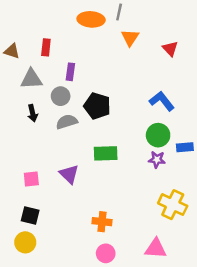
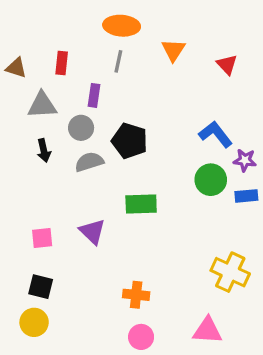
gray line: (119, 12) -> (118, 61), moved
purple star: (157, 160) -> (245, 160), moved

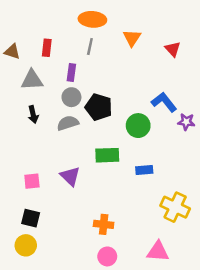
gray circle: (81, 128) -> (71, 97), moved
green circle: (211, 180) -> (138, 126), moved
blue rectangle: (246, 196) -> (144, 170), moved

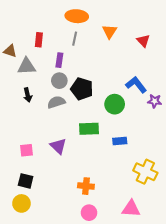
brown triangle: (12, 51) -> (10, 51), moved

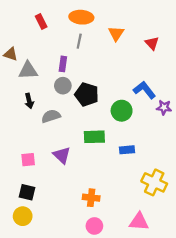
red rectangle: (39, 40) -> (41, 22), moved, turned -32
gray semicircle: (56, 102) -> (51, 116), moved

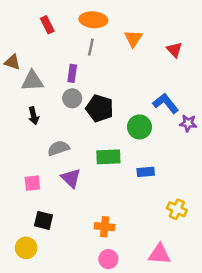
gray semicircle: (51, 116) -> (58, 148), moved
yellow cross: (154, 182) -> (177, 209), size x0.7
black square: (27, 192) -> (44, 220), moved

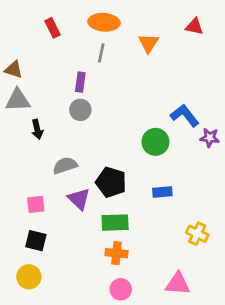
red triangle: (174, 50) -> (194, 26), moved, turned -35
gray triangle: (32, 81) -> (18, 100), moved
black pentagon: (100, 108) -> (111, 182), moved
green rectangle: (108, 157) -> (115, 223), moved
black square: (44, 220) -> (36, 241), moved

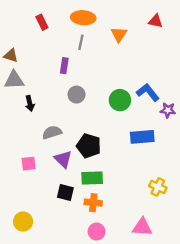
gray circle: (80, 110) -> (77, 95), moved
green circle: (155, 142) -> (120, 100), moved
blue rectangle: (162, 192) -> (142, 137), moved, size x1.5
black square: (36, 241) -> (65, 193), moved

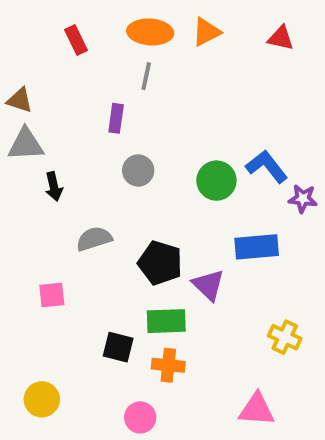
orange triangle: (119, 34) -> (206, 32), moved, turned 30
purple triangle: (63, 159) -> (208, 285), moved
pink circle: (97, 232) -> (140, 417), moved

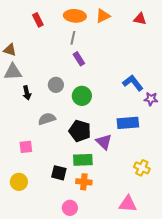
purple rectangle: (116, 118) -> (79, 59), moved, turned -40
gray circle: (138, 171) -> (56, 85), moved
green circle: (216, 181) -> (82, 96), moved
yellow circle: (42, 399) -> (19, 182), moved

